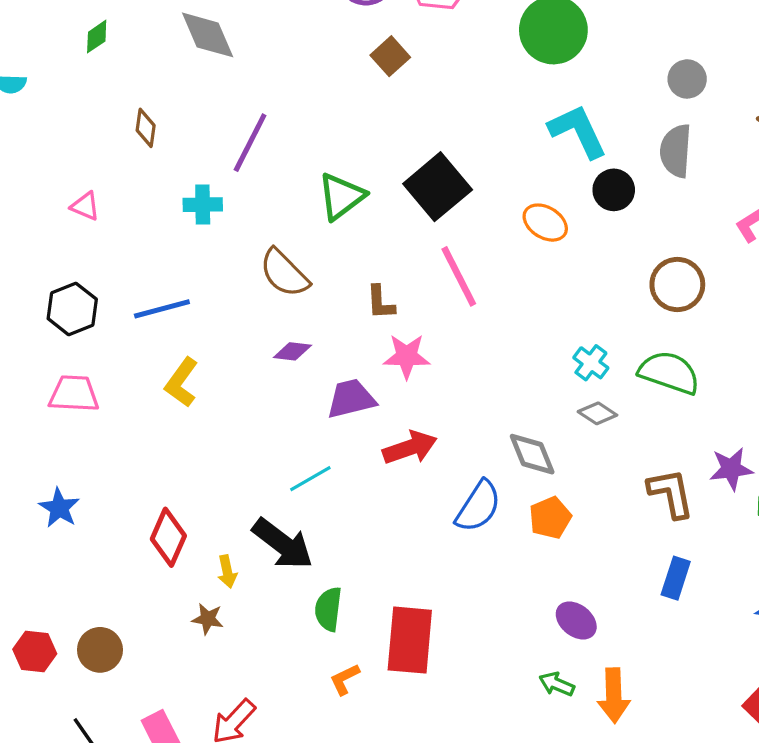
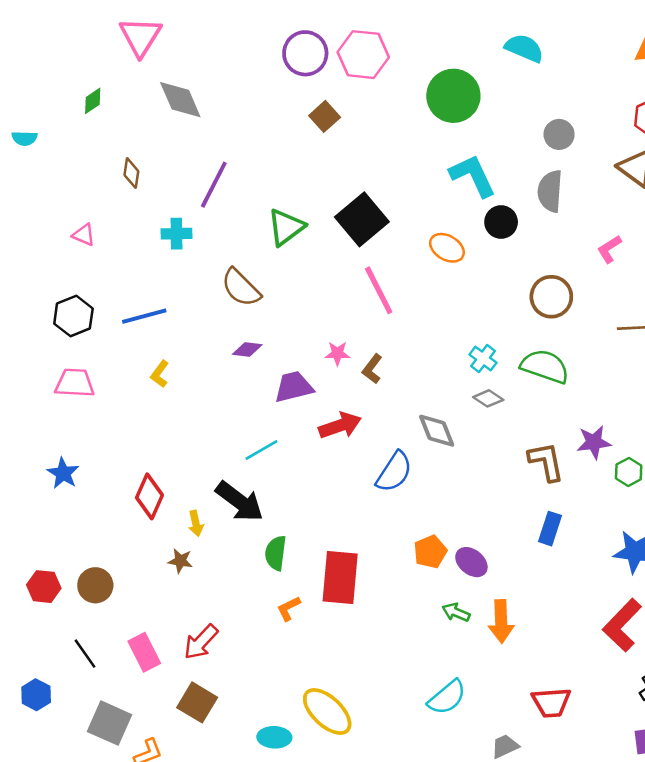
brown L-shape: (380, 302) -> (372, 369), moved, turned 40
pink star: (407, 356) -> (337, 353), size x0.7
yellow L-shape: (182, 382) -> (160, 374), size x0.7
orange pentagon: (550, 518) -> (430, 552), moved

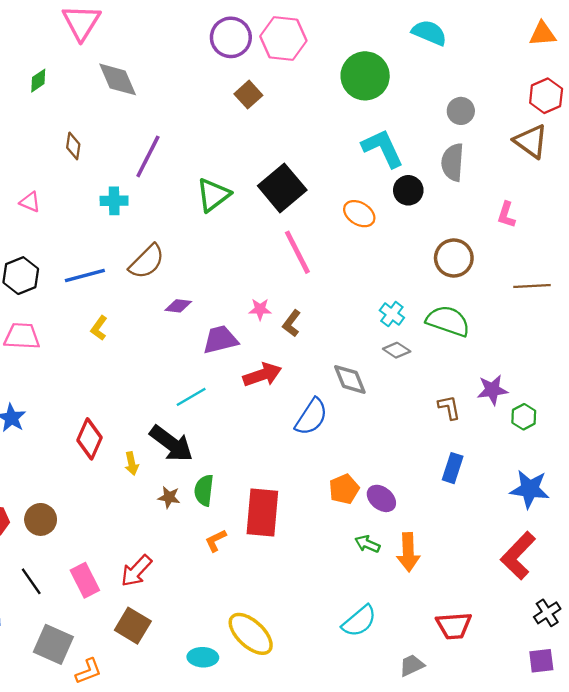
pink L-shape: (609, 249) -> (506, 215), turned -40
brown semicircle: (241, 288) -> (147, 261), moved, turned -90
brown L-shape: (546, 462) -> (449, 407), size x0.7
brown star: (180, 561) -> (169, 497), moved

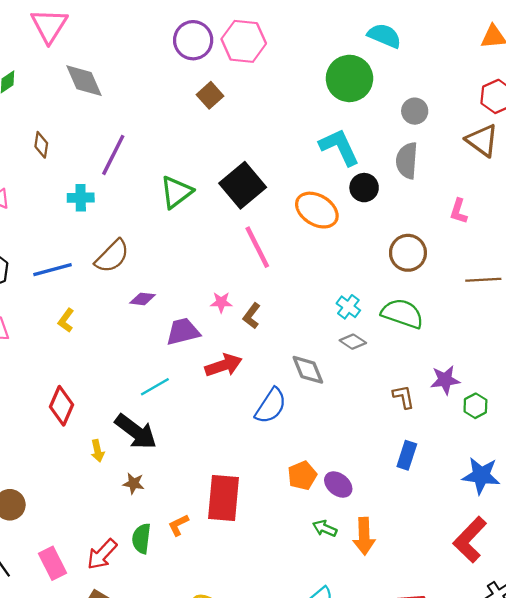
green circle: (365, 76) -> (349, 78), moved
orange ellipse: (359, 214) -> (317, 210), size x1.4
red diamond: (90, 439) -> (62, 406), moved
green semicircle: (204, 490) -> (141, 539), moved

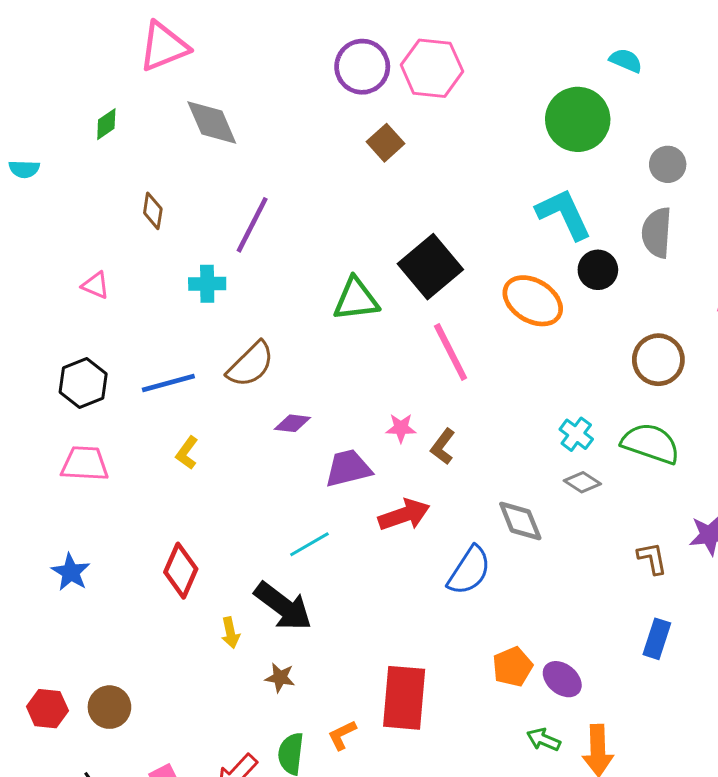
pink triangle: (49, 26) -> (164, 47), turned 36
cyan semicircle: (384, 36) -> (626, 60), size x0.7
green triangle: (176, 192) -> (356, 299), moved, turned 30

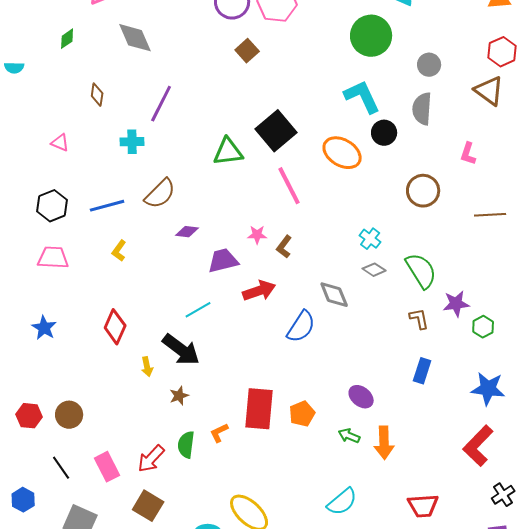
green semicircle: (651, 443) -> (421, 271), moved, turned 39
orange pentagon: (513, 667) -> (302, 414), moved
brown star: (280, 678) -> (179, 396), turned -30

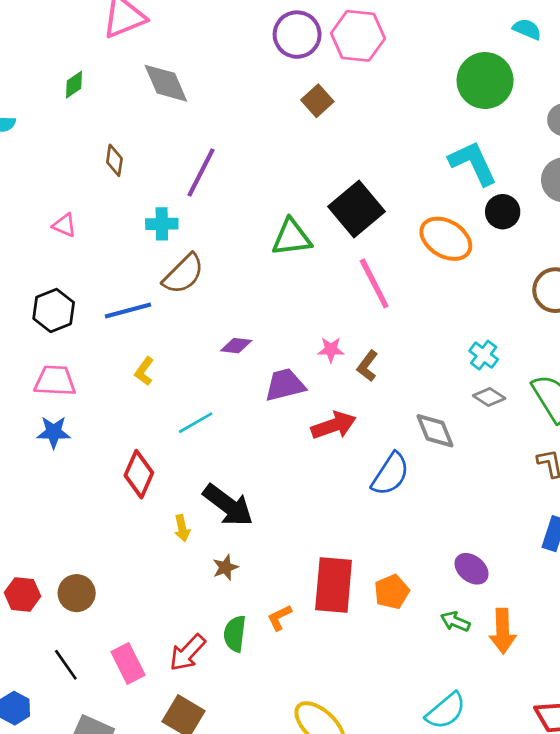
brown semicircle: (160, 194) -> (183, 274), moved
cyan line: (198, 310) -> (196, 423), moved
blue star: (44, 328) -> (54, 432), moved, turned -30

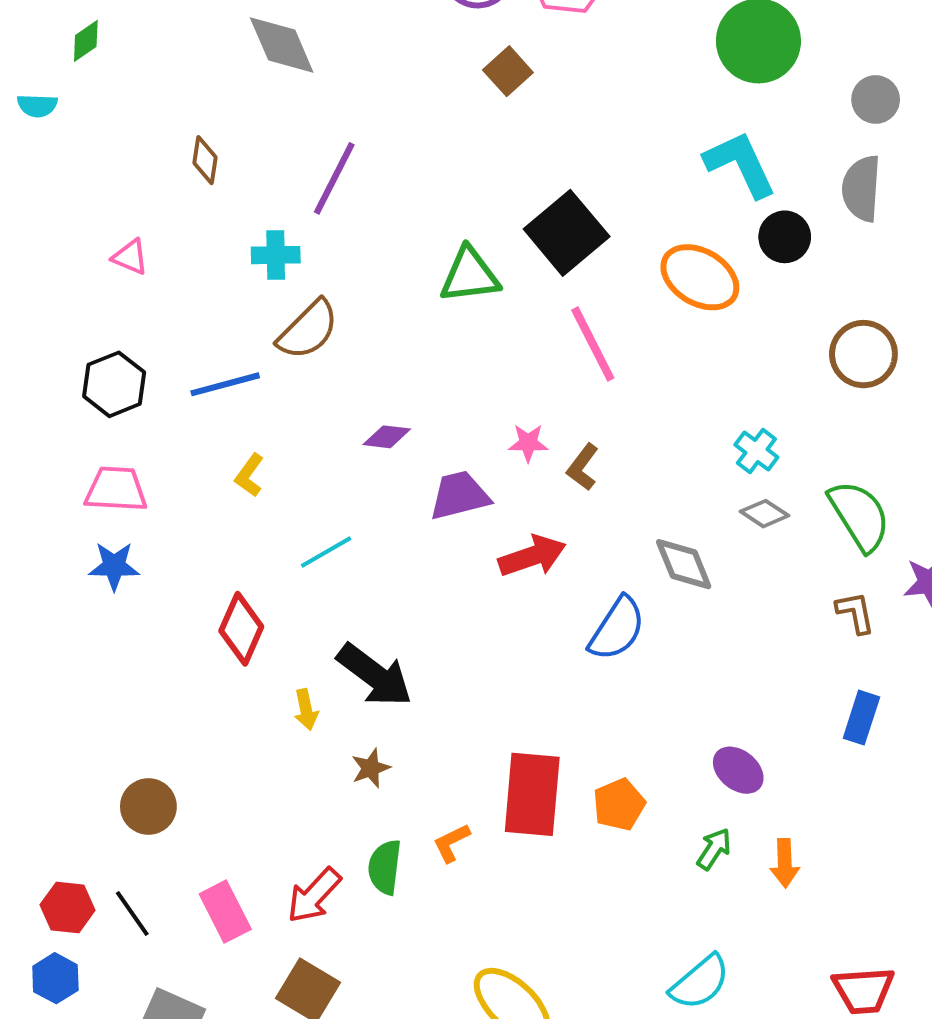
green diamond: (74, 85) -> (86, 41), moved
red hexagon: (22, 594) -> (68, 908), moved
green arrow: (455, 622) -> (714, 849), turned 100
orange arrow: (503, 631) -> (785, 863), size x0.7

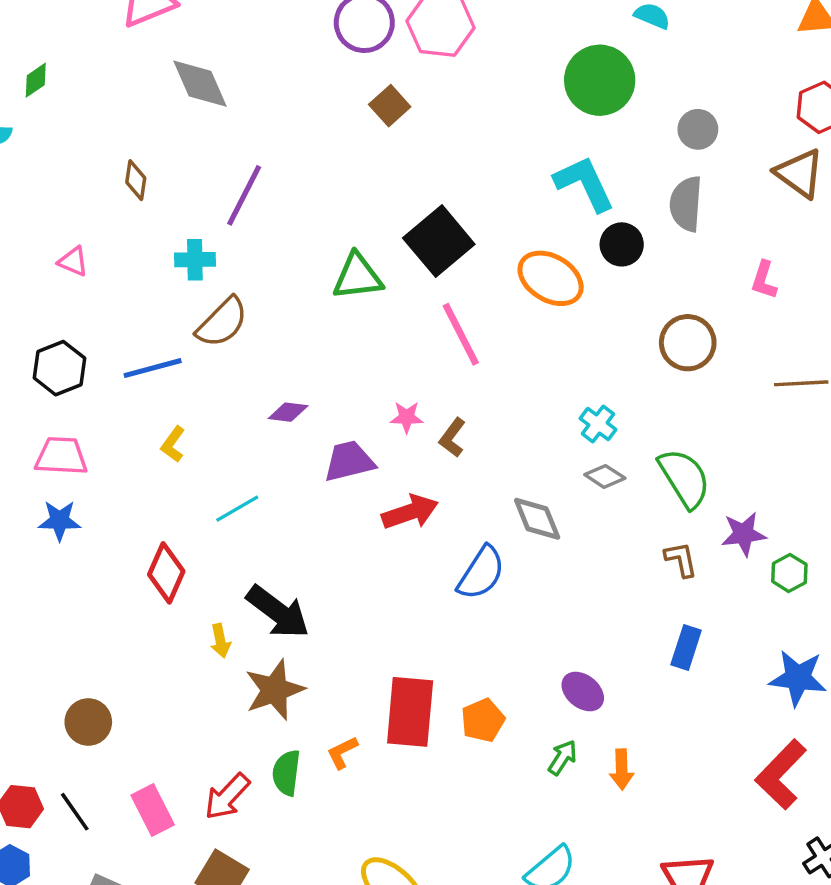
brown star: (371, 768) -> (275, 690), size x1.8

